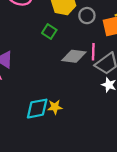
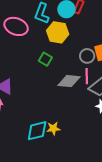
gray circle: (87, 16) -> (87, 56), moved

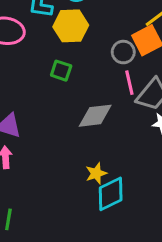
gray diamond: (69, 81) -> (95, 116), moved
cyan diamond: (37, 131) -> (111, 194), moved

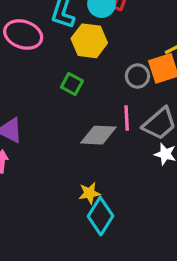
pink line: (129, 83) -> (127, 118), moved
cyan diamond: (111, 194) -> (101, 216), turned -42

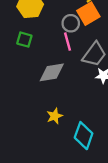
pink line: (127, 118) -> (67, 42), moved
cyan diamond: (101, 216) -> (84, 136), moved

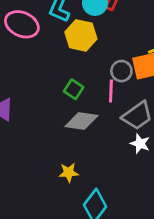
green square: (24, 40) -> (74, 89), moved

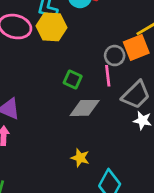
yellow hexagon: (81, 35) -> (51, 27), moved
yellow star: (69, 172) -> (80, 158), turned 30

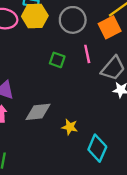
gray circle: (115, 56) -> (73, 20), moved, size x1.5
gray diamond: (85, 108) -> (38, 112), moved

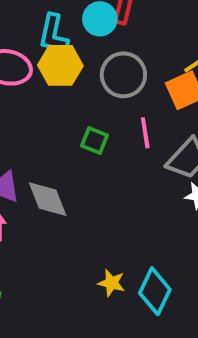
gray diamond: (38, 112) -> (48, 199), moved, turned 72
yellow star: (70, 127) -> (111, 283), moved

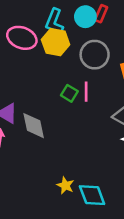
pink line: (145, 133) -> (86, 92), moved
cyan diamond: (155, 291) -> (92, 195), turned -56

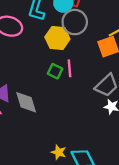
yellow hexagon: (56, 42) -> (57, 38), moved
gray circle: (95, 55) -> (75, 22), moved

